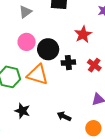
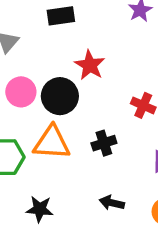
red star: (83, 34) -> (90, 65), moved
black cross: (68, 63) -> (104, 143), moved

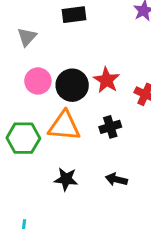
red star: (90, 65) -> (106, 80), moved
black star: (40, 209) -> (66, 179), moved

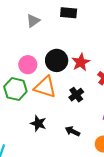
pink circle: (38, 81) -> (28, 65), moved
black cross: (110, 127) -> (76, 95), turned -32

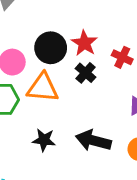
black cross: (76, 95) -> (86, 73), moved
black arrow: (72, 131) -> (93, 141), size x1.6

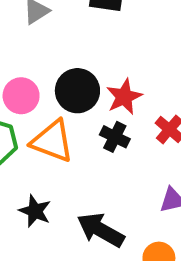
black cross: (86, 73) -> (115, 137), turned -30

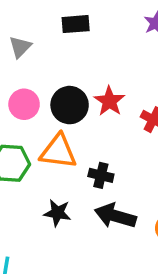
pink circle: (21, 96) -> (24, 104), moved
black cross: (115, 137) -> (101, 175), moved

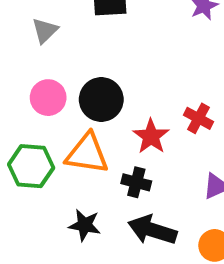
red star: (109, 101) -> (151, 136), moved

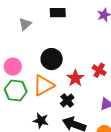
pink circle: (48, 98) -> (13, 67), moved
orange triangle: (87, 154) -> (44, 85), turned -40
black cross: (136, 182) -> (67, 101), turned 32

